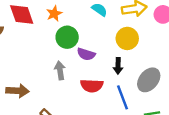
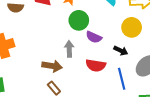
black arrow: (118, 66) -> (121, 51), turned -72
brown arrow: (17, 91) -> (52, 66), moved

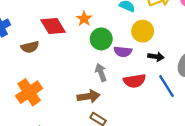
yellow circle: (132, 27) -> (143, 31), moved

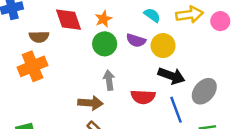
green circle: (101, 39) -> (105, 44), moved
purple semicircle: (123, 52) -> (136, 40), moved
black arrow: (156, 57) -> (171, 76), size x1.5
orange cross: (29, 92) -> (33, 66), moved

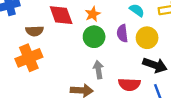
purple semicircle: (136, 40) -> (122, 33), turned 66

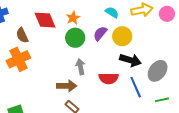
brown semicircle: (34, 31) -> (22, 35), turned 70
purple semicircle: (122, 33) -> (100, 33), turned 49

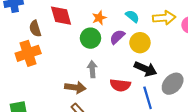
orange star: (73, 18) -> (99, 18), moved

